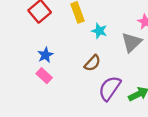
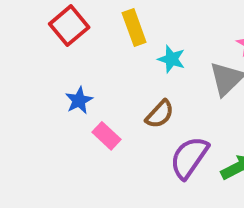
pink rectangle: (44, 76) -> (107, 136), moved

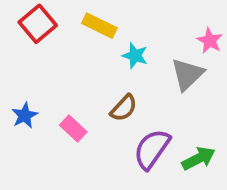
yellow rectangle: (134, 28) -> (99, 26), turned -44
blue star: (79, 100) -> (25, 115), moved

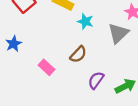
blue star: (25, 115) -> (14, 44), moved
purple semicircle: (152, 149) -> (96, 80), size x0.7

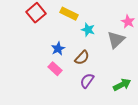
blue star: (14, 44) -> (58, 49), moved
purple semicircle: (96, 80) -> (87, 81), moved

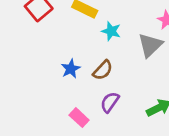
blue star: (58, 49) -> (71, 69), moved
pink rectangle: (55, 69) -> (79, 118), moved

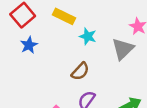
blue star: (71, 69) -> (29, 45), moved

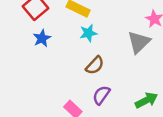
cyan star: (88, 36) -> (88, 33), moved, turned -30

